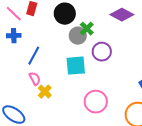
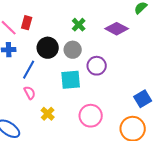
black circle: (65, 14) -> (48, 48), moved
green cross: (87, 29) -> (79, 25), moved
yellow cross: (45, 92) -> (48, 114), moved

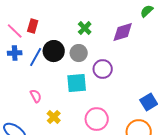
purple diamond: (117, 29) -> (123, 32), turned -45
blue line: (29, 70) -> (36, 57), moved

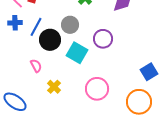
black circle: (54, 51) -> (50, 40), moved
gray circle: (79, 53) -> (70, 25), moved
cyan square: (77, 83) -> (77, 53), turned 35

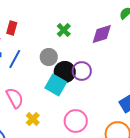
black circle: (50, 40) -> (65, 72), moved
pink semicircle: (36, 66) -> (15, 98), size x1.5

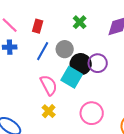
red rectangle: (12, 28) -> (38, 26), moved
blue line: (15, 59) -> (43, 51), moved
pink semicircle: (15, 98) -> (49, 85), moved

